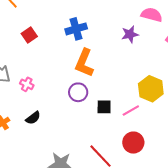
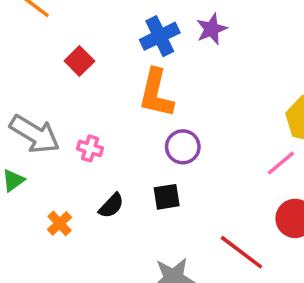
purple star: (130, 34) -> (212, 29), moved
orange L-shape: (84, 63) -> (156, 93), moved
black square: (104, 107) -> (167, 197), moved

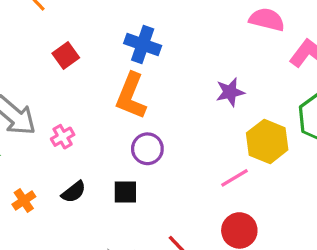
purple star: (212, 29) -> (230, 92), moved
blue cross: (160, 36) -> (143, 44), turned 36
pink cross: (90, 148) -> (63, 137), turned 35

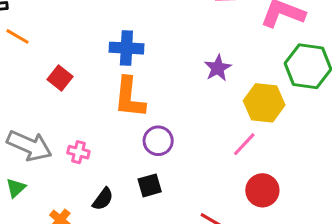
pink cross: (63, 137) -> (78, 152), turned -30

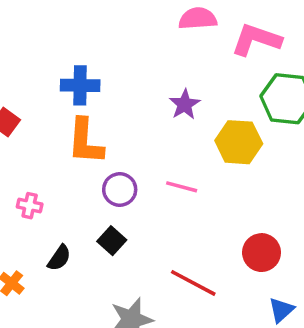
pink line: (244, 144) -> (182, 187), moved, turned 64
black square: (150, 185) -> (112, 241), turned -30
red circle: (262, 190) -> (262, 253), moved

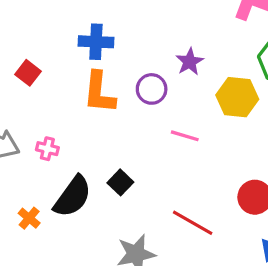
purple circle: (120, 190) -> (152, 89), moved
black semicircle: (59, 258) -> (73, 197), size x1.8

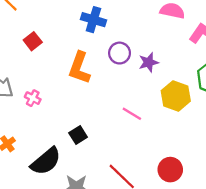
blue cross: (96, 42) -> (93, 20), moved
purple circle: (152, 89) -> (120, 53), moved
black semicircle: (73, 197) -> (46, 161), moved

